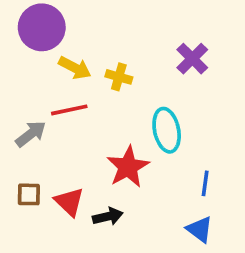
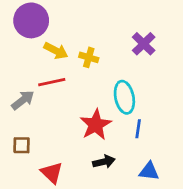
blue line: (205, 183) -> (138, 129), moved
red triangle: (69, 202) -> (52, 173), moved
black arrow: (108, 216) -> (104, 162), moved
blue triangle: (200, 229) -> (149, 171), turned -30

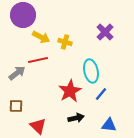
blue line: (138, 129) -> (101, 94), turned 32

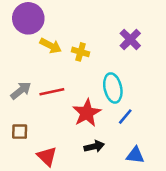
red line: (38, 60) -> (52, 92), moved

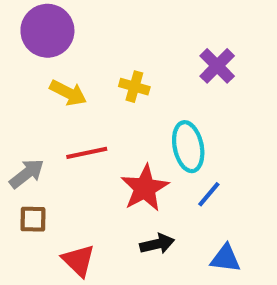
yellow arrow: (51, 46) -> (68, 93), moved
gray arrow: (21, 90) -> (27, 174), moved

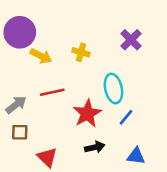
purple circle: (47, 31) -> (20, 32), moved

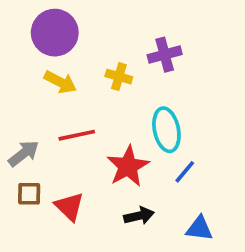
purple circle: (20, 32) -> (55, 33), moved
purple cross: (131, 40) -> (165, 55), moved, turned 30
red triangle: (47, 157) -> (69, 207), moved

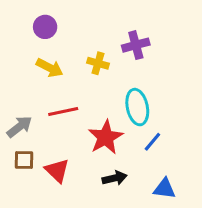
purple circle: (55, 33) -> (45, 27), size x0.6

